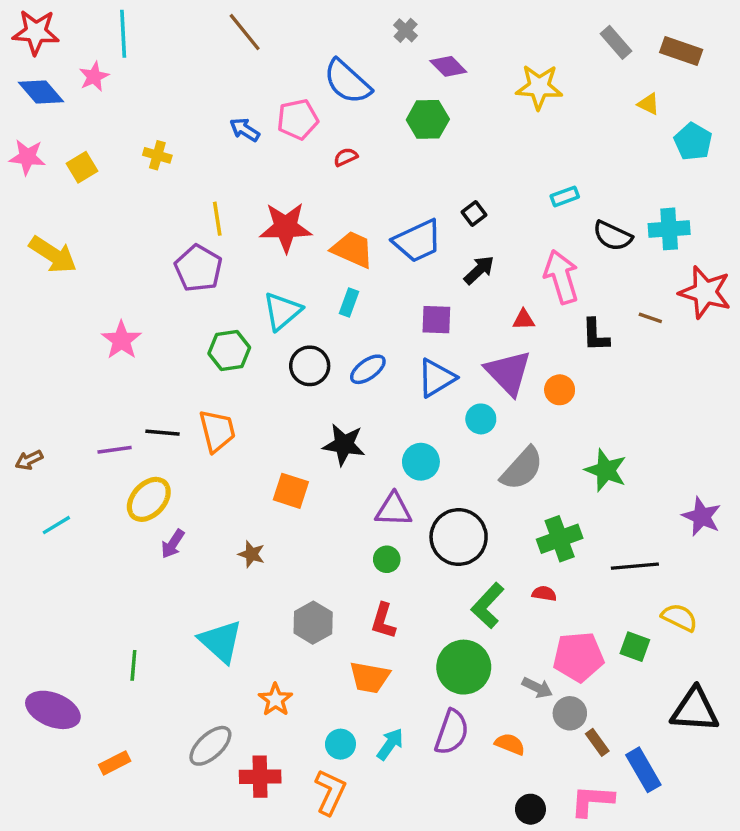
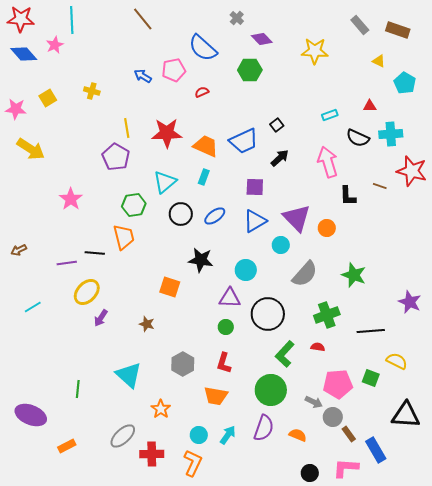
pink star: (27, 157) -> (16, 109), moved
red triangle: (524, 320) -> (370, 106), moved
orange trapezoid: (217, 431) -> (124, 237), moved
brown arrow: (29, 460) -> (19, 250), moved

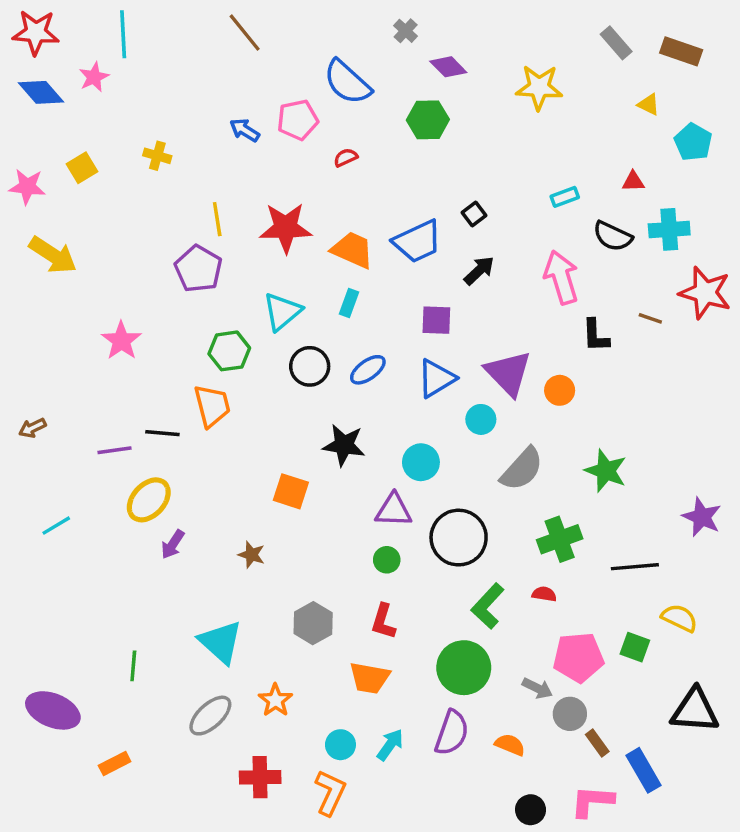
gray ellipse: (123, 436) -> (210, 716), moved

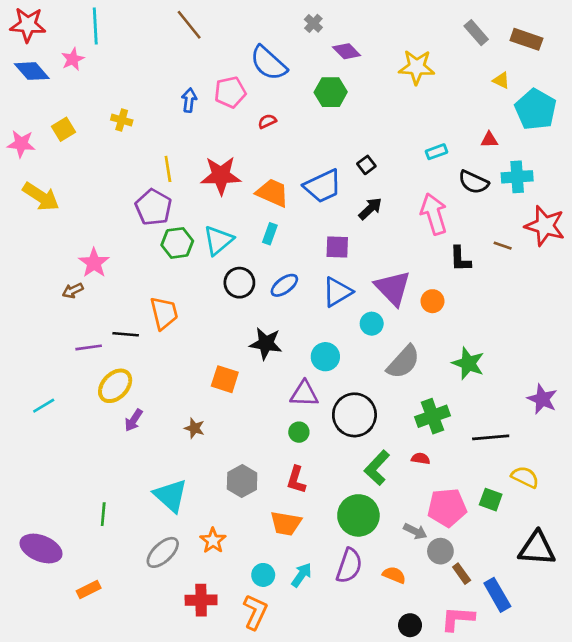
blue arrow: (245, 130) -> (189, 100), turned 65
cyan pentagon: (693, 142) -> (536, 109), size x1.4
green hexagon: (229, 351) -> (177, 243), moved
brown arrow: (32, 428) -> (73, 291), moved

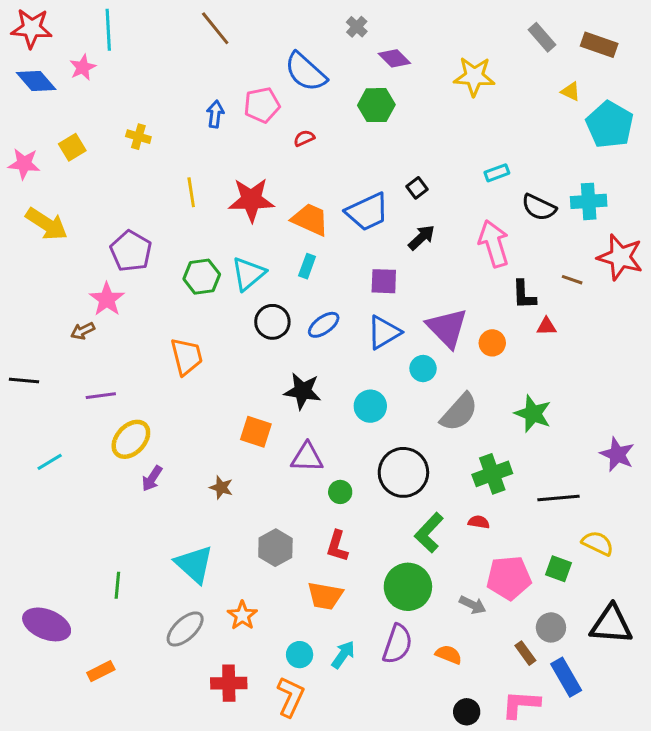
red triangle: (489, 140) -> (546, 326), moved
purple pentagon: (153, 207) -> (131, 251), moved
black line: (126, 334) -> (24, 381), moved
purple triangle: (304, 394) -> (307, 457), moved
gray circle: (440, 551) -> (551, 627), moved

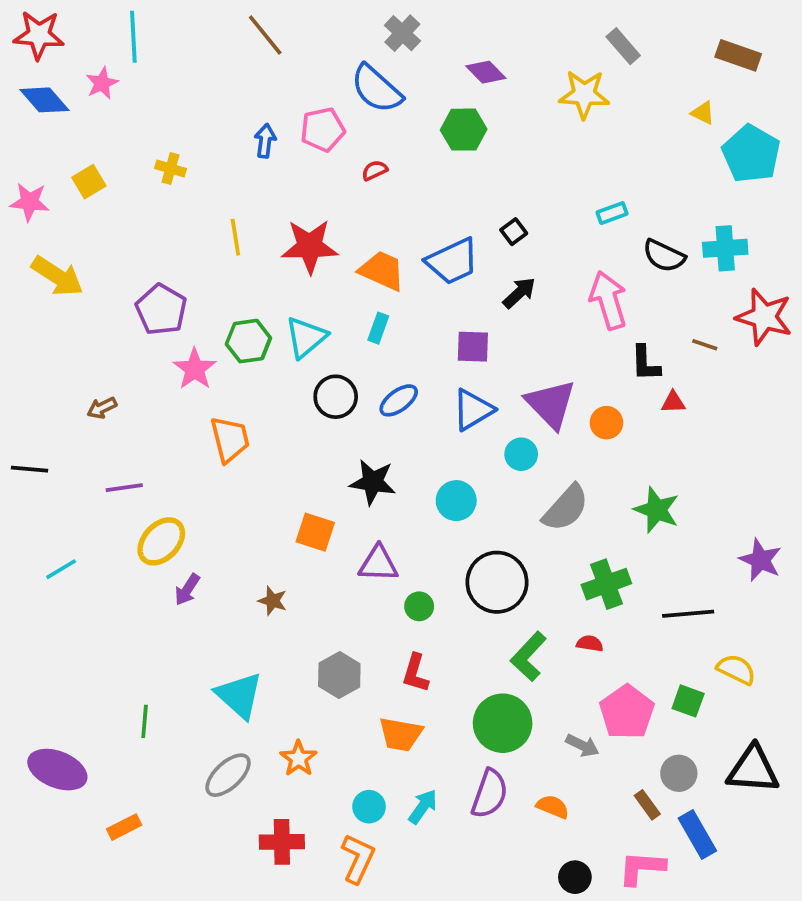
gray cross: (357, 27) -> (402, 33), moved, size x1.4
gray rectangle: (542, 37) -> (623, 46), moved
pink star: (107, 299) -> (195, 369), moved
pink pentagon: (509, 578) -> (627, 712), turned -30

